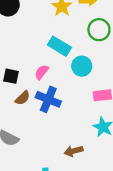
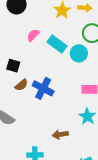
cyan circle: (82, 66) -> (79, 53), moved
pink semicircle: (42, 72) -> (33, 35), moved

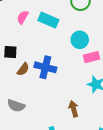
cyan circle: (79, 53) -> (80, 40), moved
brown arrow: (60, 135) -> (74, 109), turned 98

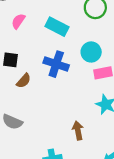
pink semicircle: (23, 17) -> (18, 21), moved
blue cross: (45, 67) -> (56, 64), moved

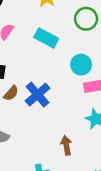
blue cross: (56, 64) -> (38, 95), moved, turned 30

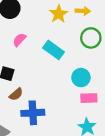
blue cross: (38, 95) -> (33, 113), moved, turned 30

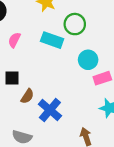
green circle: (91, 38) -> (75, 24), moved
blue cross: (33, 113) -> (50, 110), turned -30

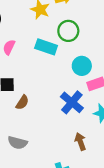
blue cross: (50, 110) -> (72, 102), moved

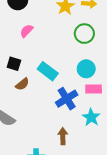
cyan rectangle: (46, 47) -> (48, 71), moved

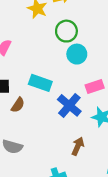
cyan circle: (86, 69) -> (77, 54), moved
brown arrow: (63, 136) -> (78, 146), turned 42

